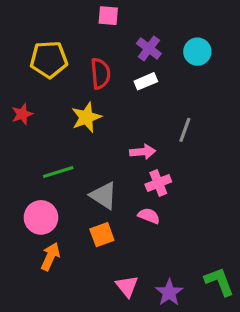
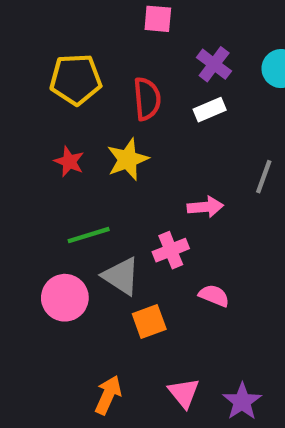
red star: (22, 114) -> (69, 162), moved, turned -30
pink cross: (158, 183) -> (171, 250), moved
gray triangle: (104, 196) -> (121, 276), moved
orange arrow: (50, 257) -> (108, 395), moved

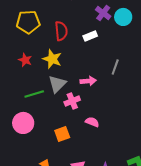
purple cross: (214, 64) -> (103, 13), moved
yellow star: (128, 159) -> (52, 59), turned -30
gray triangle: (121, 276) -> (57, 84), moved, turned 42

